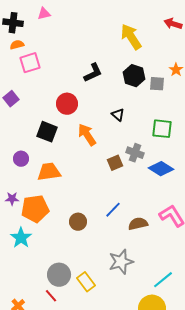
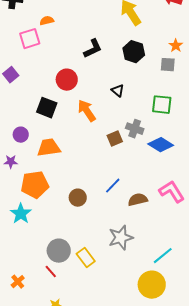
orange semicircle: (17, 45) -> (47, 21), moved
gray square: (157, 84) -> (168, 65), moved
purple star: (12, 199) -> (11, 162), moved

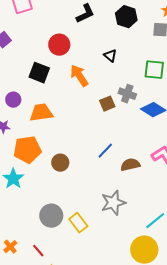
brown circle: (78, 198) -> (60, 163), moved
red line: (51, 272) -> (38, 251), moved

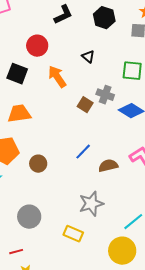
brown square: (107, 104) -> (85, 105), turned -35
yellow rectangle: (78, 223) -> (73, 234), moved, turned -30
red line: (38, 251) -> (16, 252), turned -64

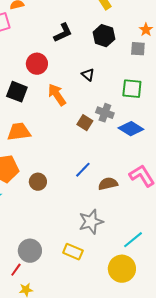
gray circle: (29, 217) -> (30, 251), moved
red line: (16, 252) -> (16, 270), turned -40

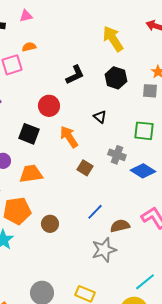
brown square: (85, 123) -> (85, 168), moved
gray star: (91, 222) -> (104, 250), moved

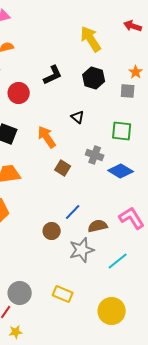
red circle: (49, 106) -> (19, 93), moved
brown circle: (50, 224) -> (52, 231), moved
cyan line: (145, 282) -> (118, 261), moved

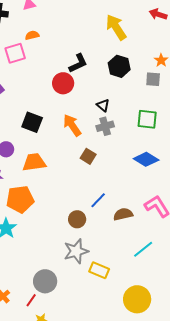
red circle: (19, 93) -> (63, 83), moved
gray cross: (95, 155) -> (105, 126), moved, turned -36
gray star: (82, 250) -> (76, 251), moved
yellow rectangle: (63, 294) -> (99, 270), moved

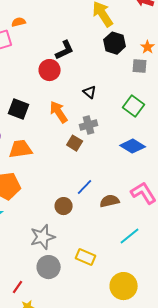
black hexagon: (119, 66) -> (115, 43), moved
green square: (147, 119) -> (134, 106), turned 30
gray cross: (105, 126) -> (89, 125), moved
gray star: (76, 251) -> (43, 237), moved
gray circle: (45, 281) -> (49, 267), moved

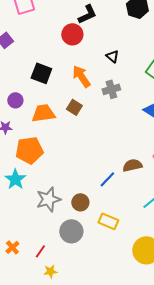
brown square: (75, 143) -> (74, 107), moved
blue line: (85, 187) -> (107, 179), moved
brown circle: (64, 206) -> (80, 202), moved
gray star: (43, 237) -> (48, 199), moved

